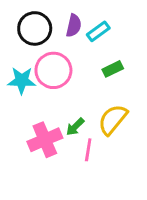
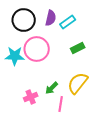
pink cross: (45, 140) -> (31, 97), size x0.6

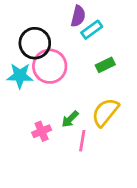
purple semicircle: (51, 18) -> (78, 16), moved
black circle: (24, 20) -> (35, 43), moved

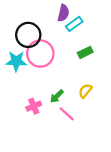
yellow semicircle: (105, 112) -> (85, 91), size x0.6
pink line: (82, 141) -> (67, 114), turned -56

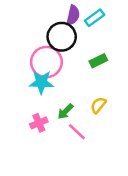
cyan rectangle: (74, 24) -> (95, 18), moved
black circle: (28, 35) -> (62, 37), moved
cyan star: (16, 61) -> (41, 82), moved

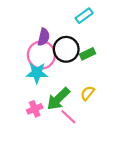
purple semicircle: (73, 15) -> (44, 37), moved
black circle: (62, 37) -> (66, 49), moved
green arrow: (65, 111) -> (58, 99), size x1.6

